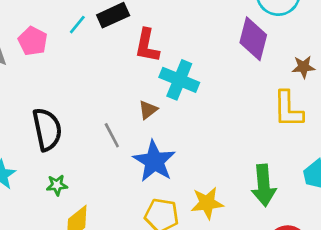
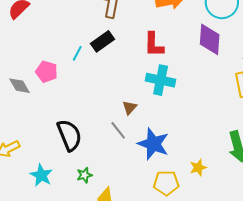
red L-shape: (147, 46) -> (154, 45), moved
brown triangle: (148, 110) -> (129, 108), moved
yellow star: (207, 203) -> (198, 168), size x0.7

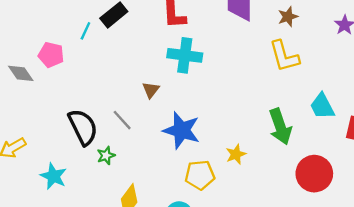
gray line: (118, 130) -> (122, 120), moved
green star: (84, 175) -> (106, 156), moved

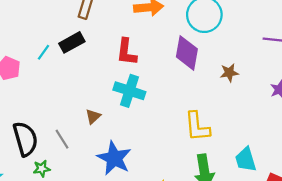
yellow L-shape: (284, 56) -> (197, 127), moved

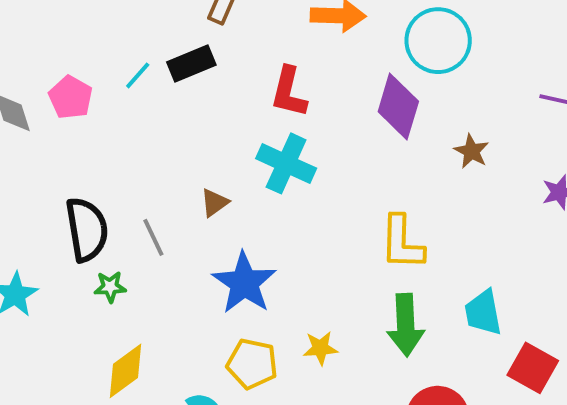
brown star: (229, 73) -> (471, 151), turned 30

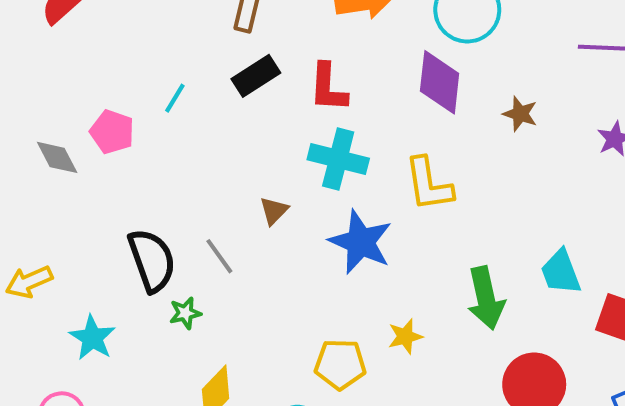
black rectangle: (191, 64) -> (256, 76), moved
yellow L-shape: (402, 243) -> (429, 184), moved
blue star: (244, 283) -> (361, 242), moved

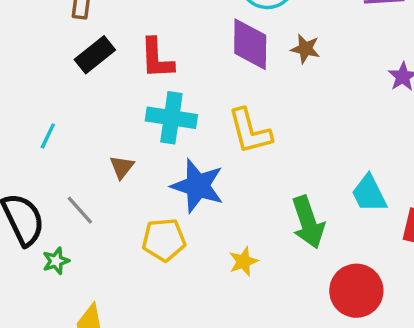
cyan line: (175, 98) -> (48, 136), moved
brown star: (520, 114) -> (305, 49), moved
yellow pentagon: (340, 364) -> (164, 240), moved

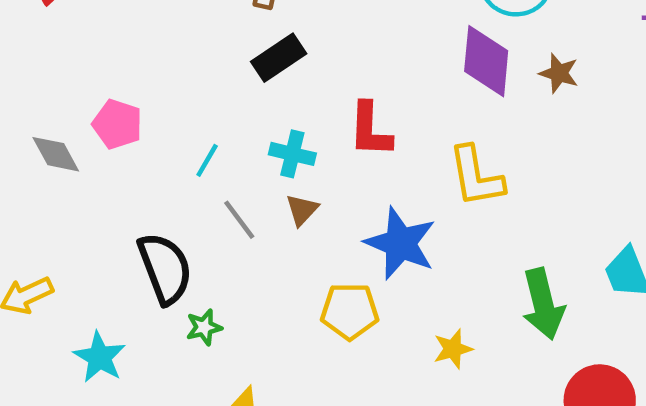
red L-shape: (157, 58) -> (370, 130), moved
cyan cross: (171, 118) -> (292, 154), moved, size x0.7
gray line: (80, 210) -> (239, 220), moved

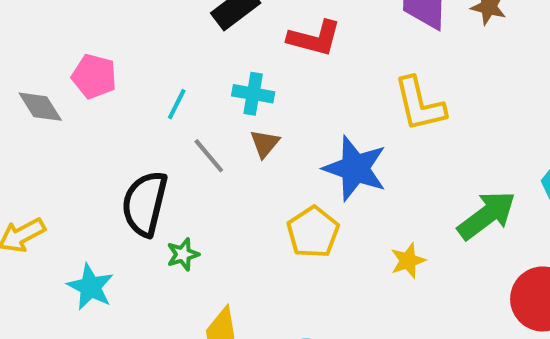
red L-shape: (370, 130) -> (314, 38), moved, turned -74
black semicircle: (165, 268) -> (145, 203), turned -142
green arrow: (543, 304) -> (487, 215), turned -110
yellow pentagon: (350, 311) -> (313, 232), turned -30

